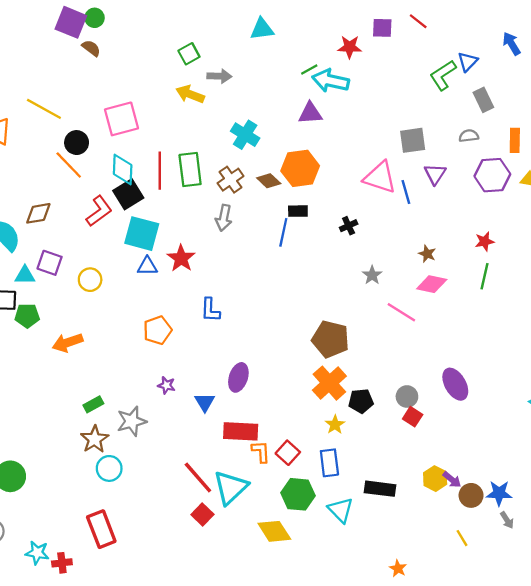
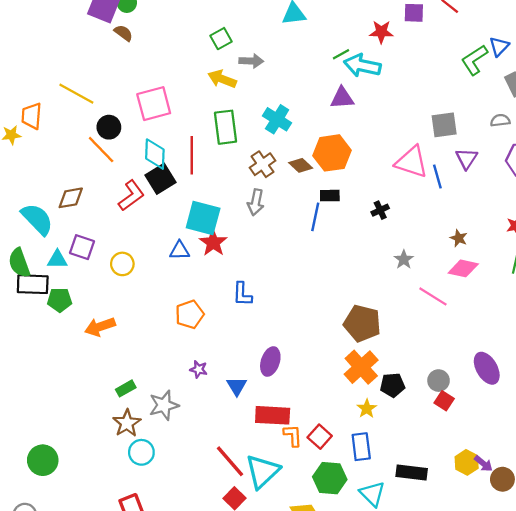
green rectangle: (190, 170) -> (225, 127), moved
cyan square: (142, 234) -> (203, 218), moved

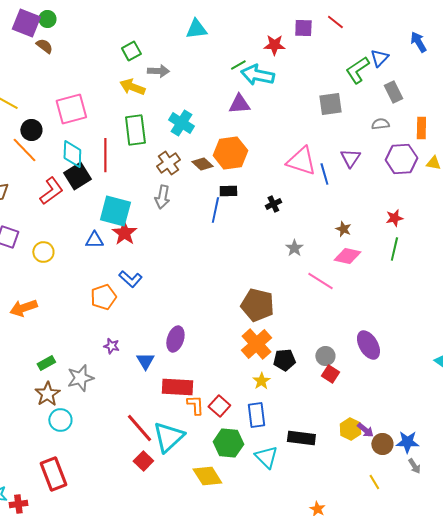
gray square: (444, 125) -> (330, 104), moved
blue L-shape: (242, 294) -> (130, 279), moved, turned -50

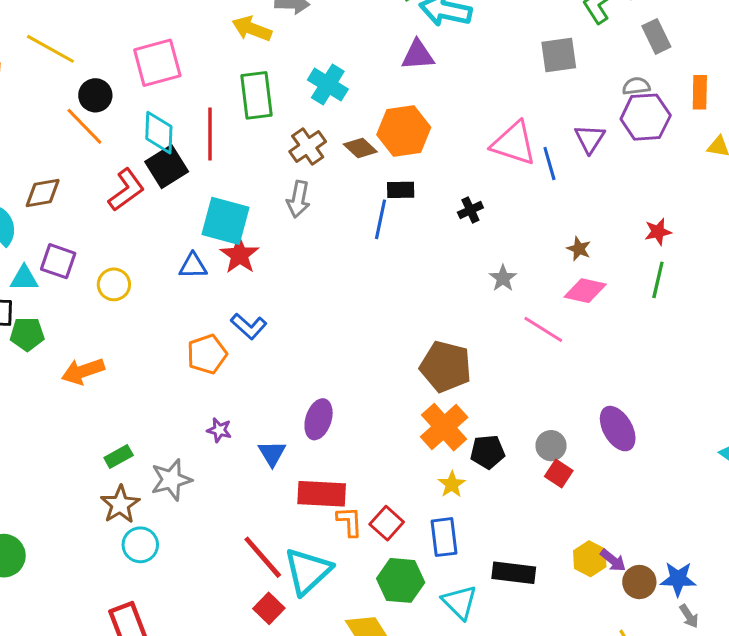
purple hexagon: (401, 159) -> (646, 117), moved

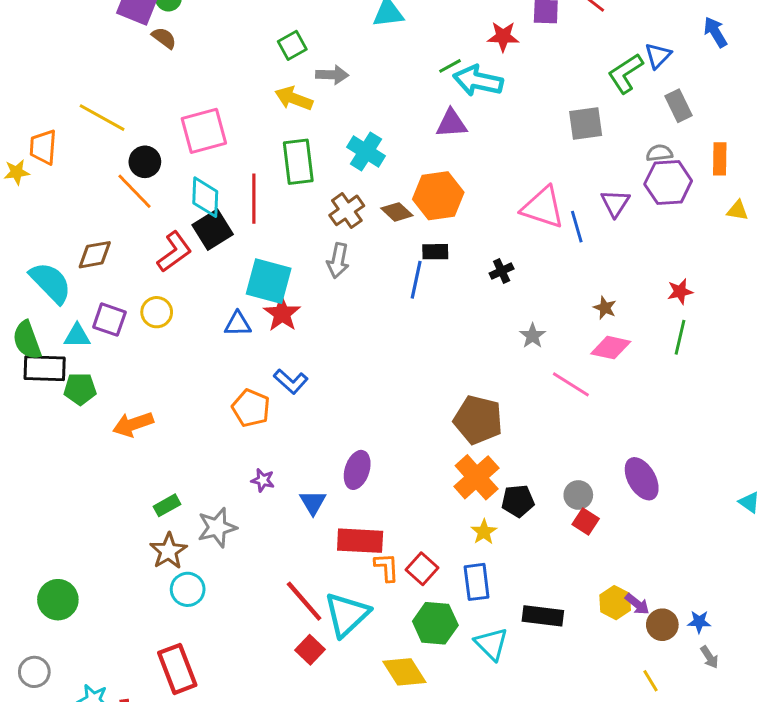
yellow circle: (114, 284) -> (157, 312), moved
orange pentagon: (207, 354) -> (251, 408), turned -30
blue star: (678, 579) -> (699, 622), size x0.7

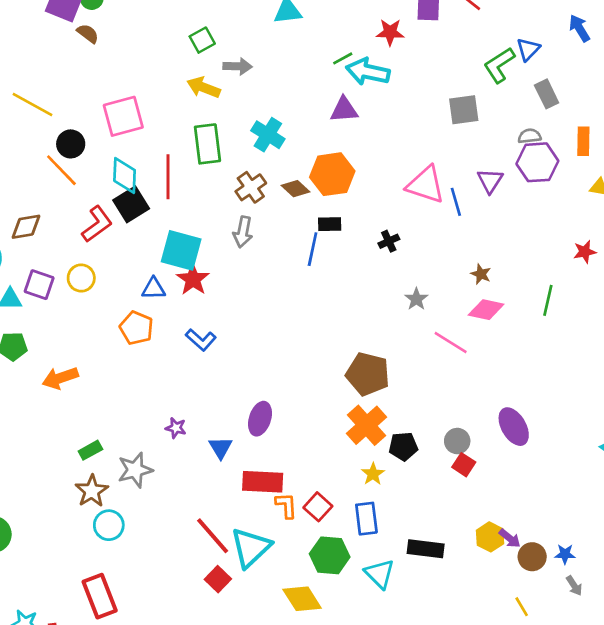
red star: (680, 292) -> (585, 252), moved
orange pentagon: (251, 408) -> (136, 328), moved

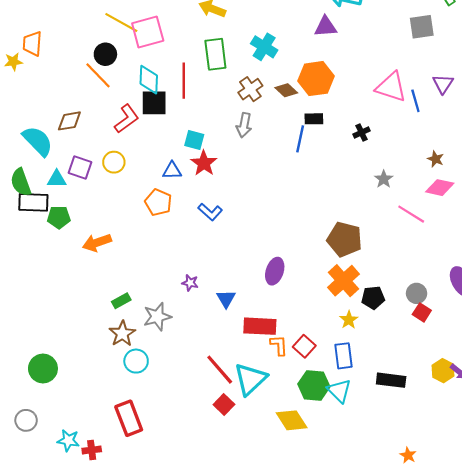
yellow line: (33, 104) -> (121, 22), moved
black square: (131, 204) -> (154, 103), turned 32
cyan square: (181, 250) -> (194, 140), size x0.6
purple ellipse: (260, 419) -> (275, 271), moved
cyan triangle: (380, 574) -> (339, 391), moved

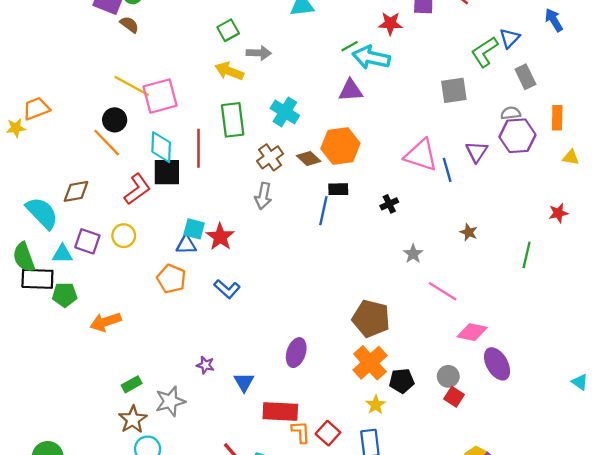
orange trapezoid: (32, 44) -> (36, 109), turned 65
cyan square: (194, 140) -> (194, 229), moved
pink diamond: (440, 188) -> (472, 332), moved

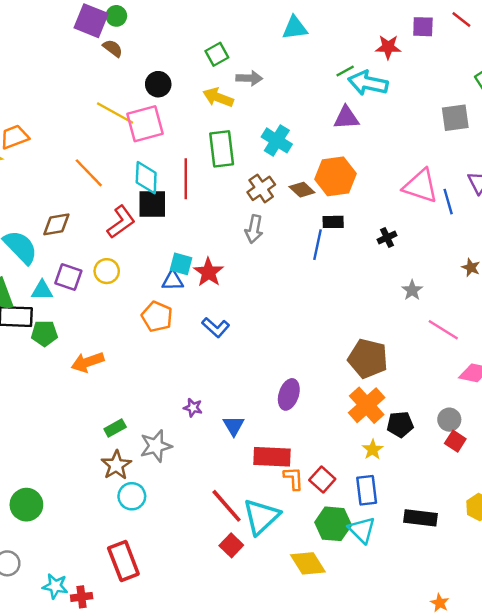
black circle: (115, 120) -> (158, 84), moved

